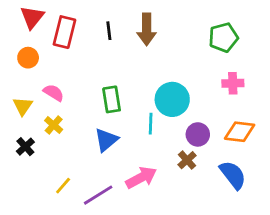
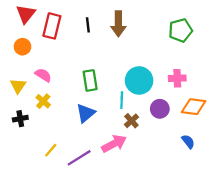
pink cross: (233, 83) -> (177, 78), moved
black cross: (25, 147) -> (20, 119), turned 32
brown cross: (187, 160) -> (131, 121), moved
blue semicircle: (233, 175) -> (188, 141), size x0.6

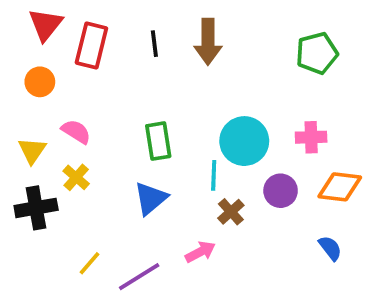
black cross: (20, 119) -> (36, 208), size x1.5
pink arrow: (114, 144) -> (200, 252), size x0.7

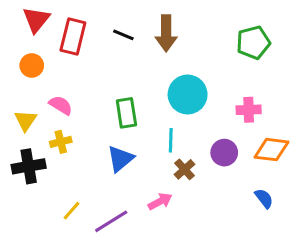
black line: (154, 44) -> (123, 35), turned -60
cyan circle: (244, 141) -> (188, 94), moved
yellow cross: (76, 177) -> (61, 142), turned 35

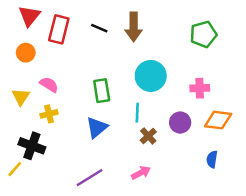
black cross: (29, 166) -> (32, 146), moved, turned 30
blue semicircle: (264, 198) -> (212, 159), turned -133
pink arrow: (160, 201) -> (141, 173), moved
yellow line: (71, 211) -> (15, 169), moved

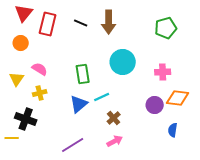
cyan line: (137, 113) -> (102, 97), moved, turned 63
purple circle: (180, 123) -> (155, 105), moved
brown cross: (148, 136) -> (114, 118), moved
yellow line: (15, 169) -> (12, 138), turned 48

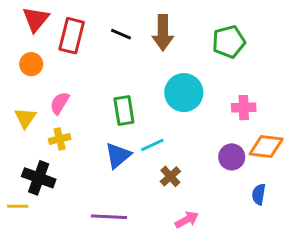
green pentagon: (166, 28) -> (229, 42), moved
pink semicircle: (40, 69) -> (60, 103), turned -91
pink arrow: (115, 141) -> (187, 220), moved
purple line: (73, 145) -> (109, 217), turned 35

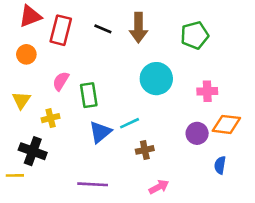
red triangle: (36, 19) -> (30, 16), turned 30
pink semicircle: (60, 103) -> (61, 81), moved
green rectangle: (124, 111) -> (89, 95), moved
brown cross: (170, 176) -> (145, 150), turned 30

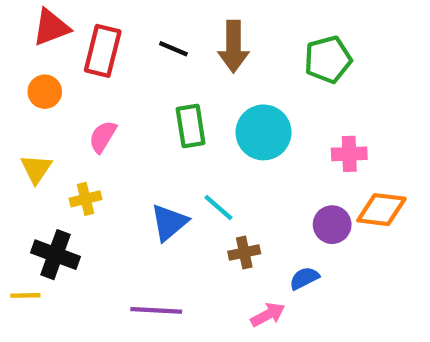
green rectangle: (89, 95) -> (191, 126), moved
cyan line: (130, 123) -> (218, 207), turned 66
blue semicircle: (220, 165) -> (304, 278), moved, turned 54

